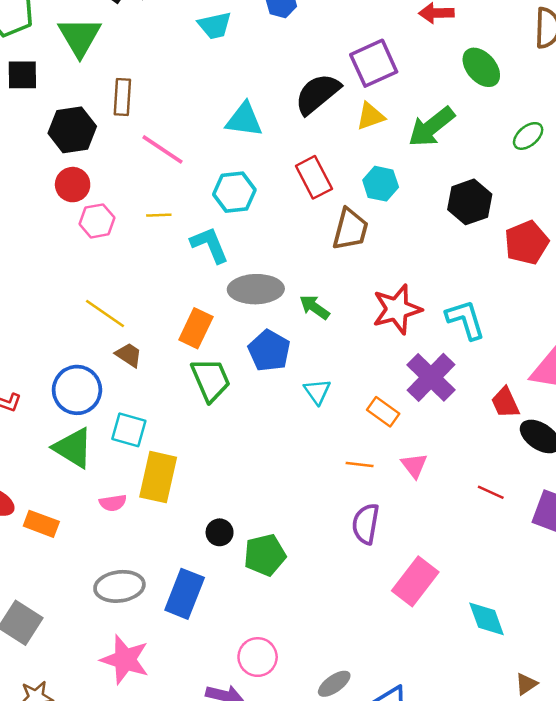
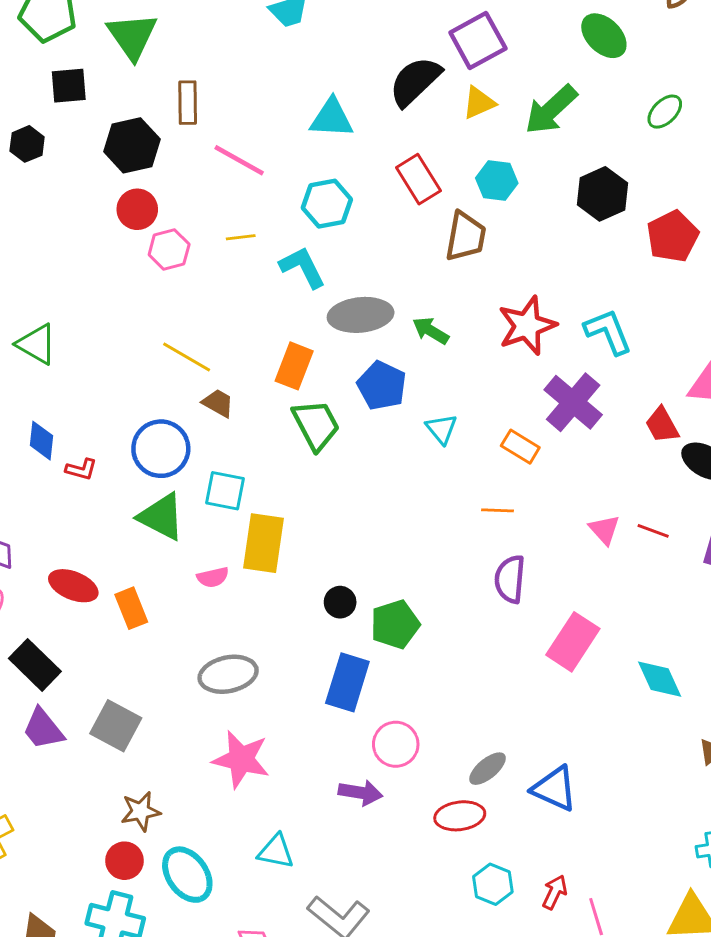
pink triangle: (414, 465) -> (604, 530), moved
orange rectangle: (41, 524) -> (131, 608), turned 52
blue rectangle: (185, 594) -> (347, 682), moved

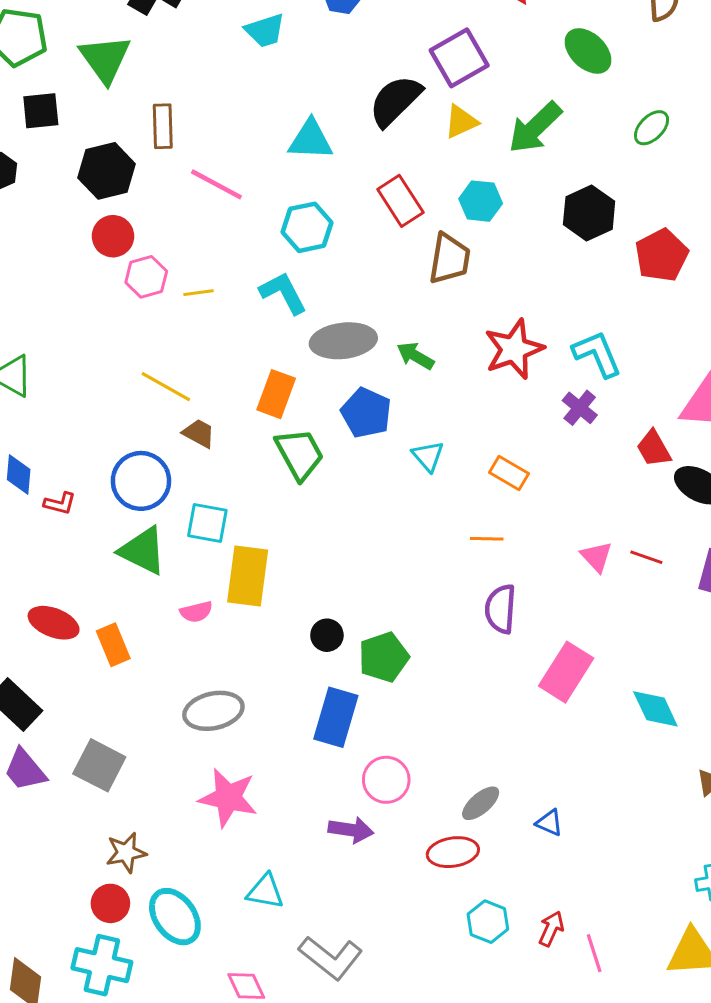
yellow line: (241, 237) -> (198, 293), moved
purple cross: (573, 402) -> (580, 408), moved, size x0.6
blue triangle: (554, 789) -> (549, 823), size x0.6

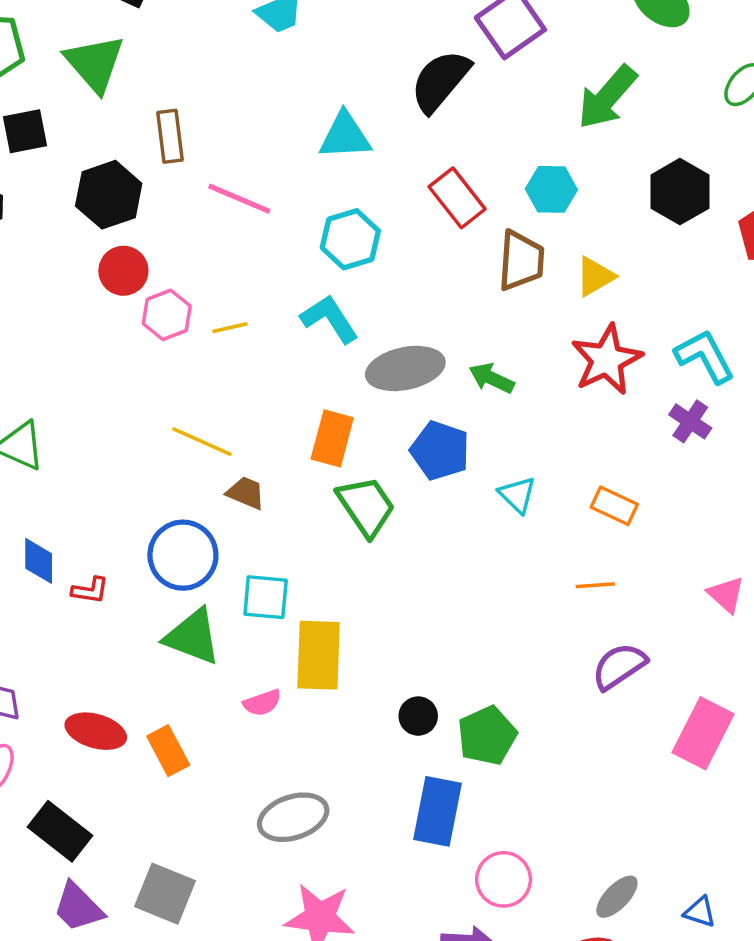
yellow triangle: (461, 122) -> (595, 276), moved
purple semicircle: (501, 609) -> (619, 666), turned 57

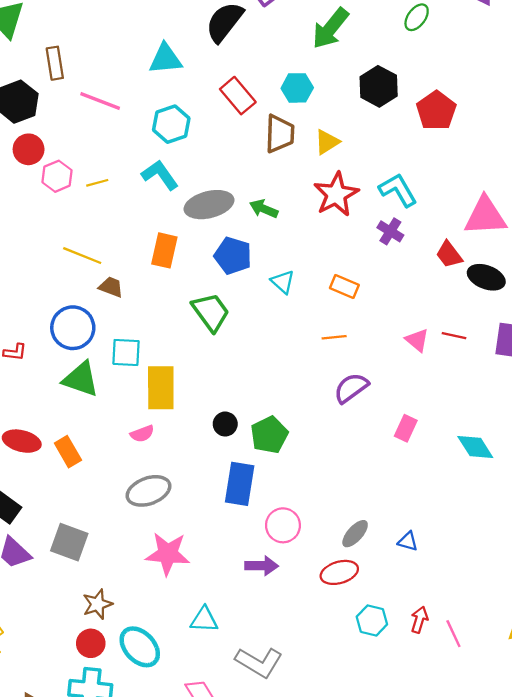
green trapezoid: (366, 506) -> (211, 312), moved
pink semicircle: (262, 703) -> (142, 434), moved
pink rectangle: (703, 733) -> (406, 428), size x0.6

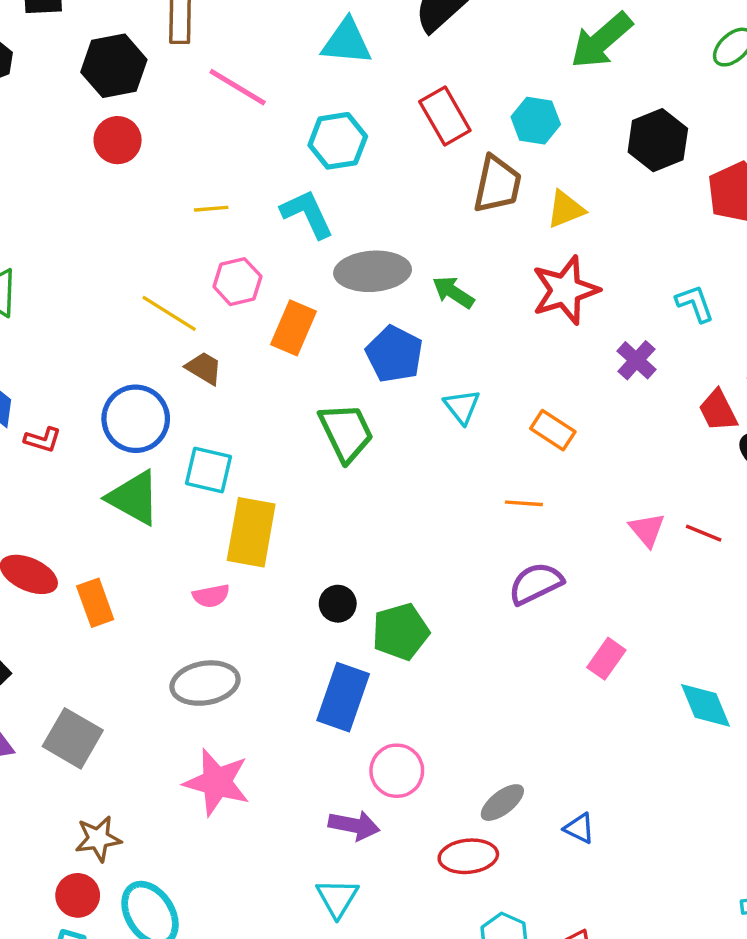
pink hexagon: (57, 176) -> (237, 282), moved
cyan L-shape: (398, 190) -> (695, 303), moved, size x0.7
cyan triangle: (204, 620) -> (337, 898), moved, turned 48

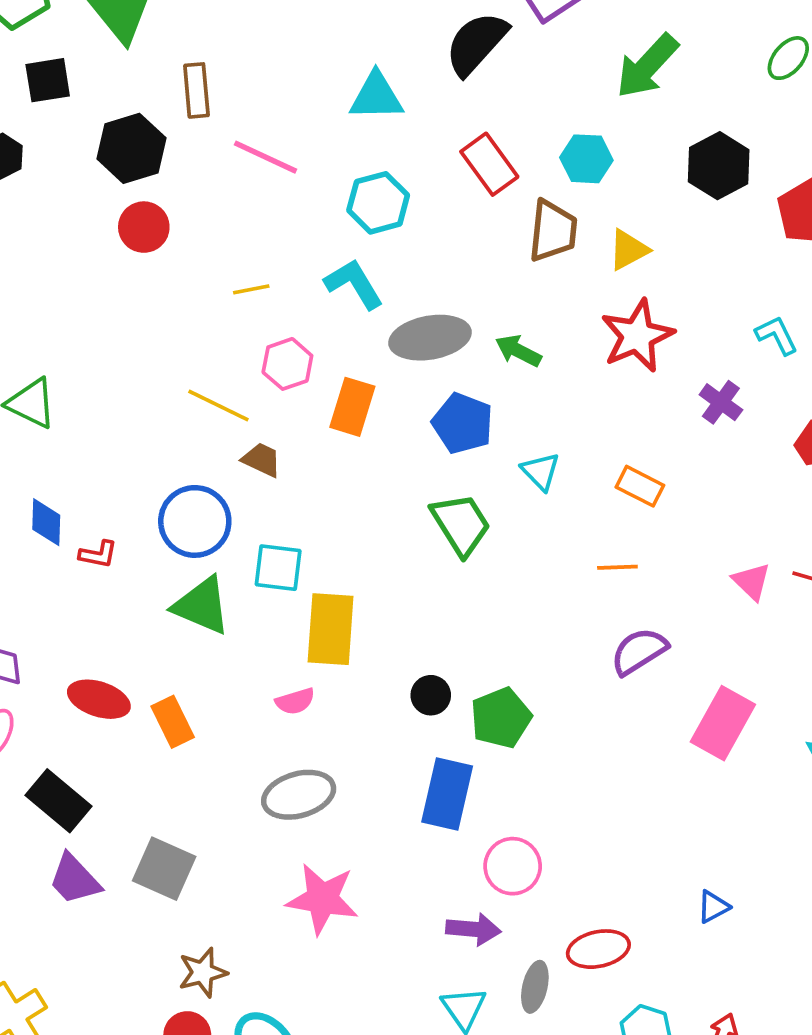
green trapezoid: (346, 432) -> (461, 524), moved
pink rectangle: (606, 659) -> (723, 723), size x1.6
gray ellipse: (502, 803) -> (535, 987), moved, turned -33
blue triangle: (579, 828) -> (713, 907), turned -48

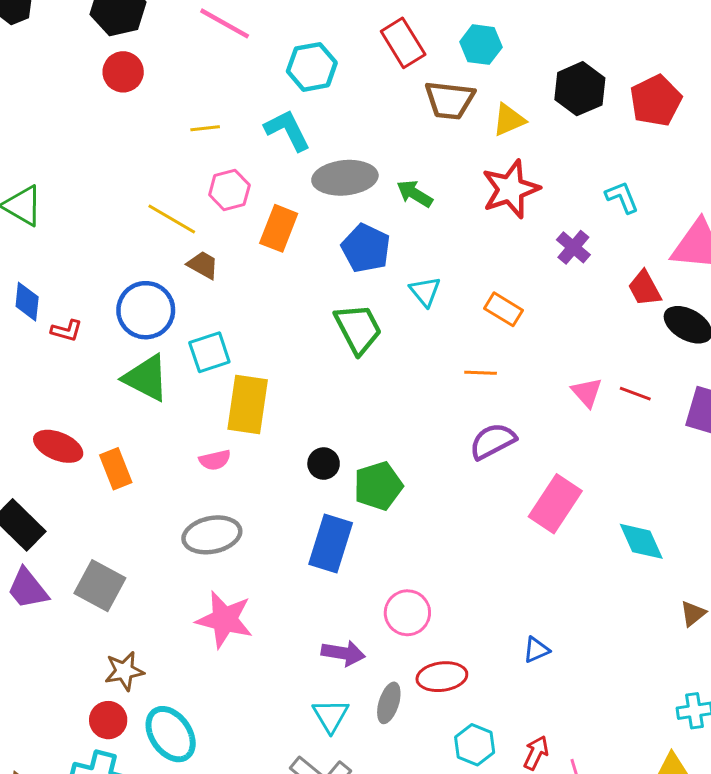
black hexagon: (719, 166) -> (580, 89), moved
brown trapezoid: (553, 231) -> (450, 100), turned 86
cyan square: (278, 568) -> (209, 352), turned -30
pink circle: (513, 866) -> (407, 613), moved

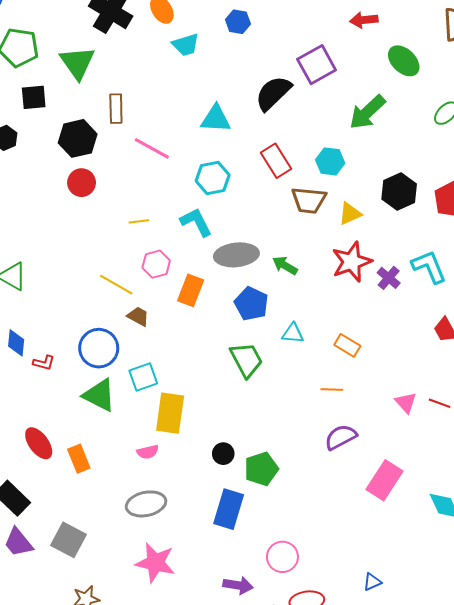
cyan L-shape: (622, 197) -> (429, 267), size x1.5
purple cross: (573, 247) -> (389, 278), moved
cyan triangle: (425, 291) -> (293, 333), turned -45
red ellipse: (58, 446) -> (39, 443), turned 32

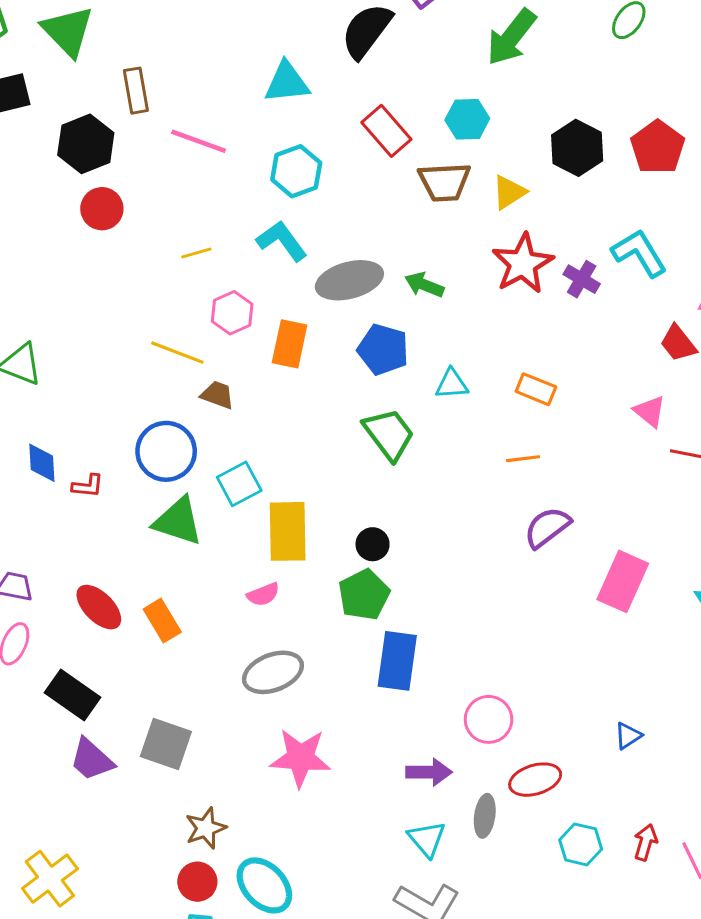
pink triangle: (406, 403) -> (650, 411), moved
black circle: (223, 454) -> (373, 544), moved
green pentagon: (261, 469) -> (364, 595), moved

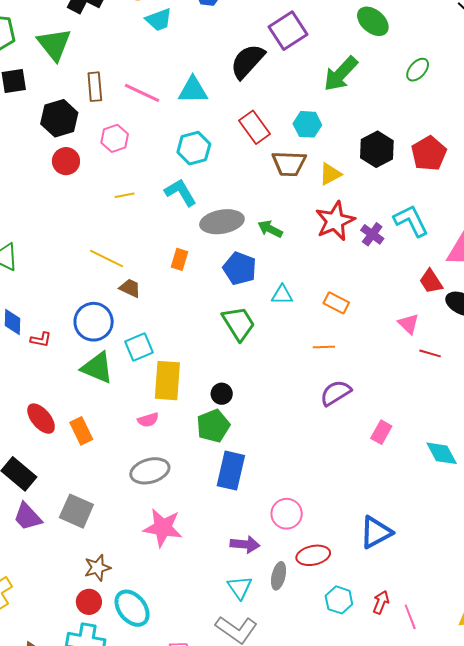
pink line: (199, 141) -> (142, 93), moved
pink hexagon: (232, 313) -> (115, 138), moved
orange rectangle: (290, 344) -> (180, 259), size x0.7
pink rectangle: (623, 581) -> (381, 432), size x0.6
blue triangle: (628, 736) -> (376, 532), size x1.8

